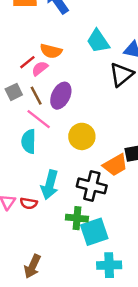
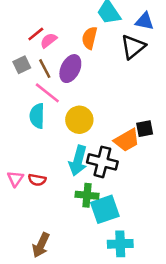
orange semicircle: (51, 51) -> (90, 38), moved, turned 90
yellow circle: (82, 136) -> (79, 120), moved
cyan arrow: (50, 185) -> (78, 161), moved

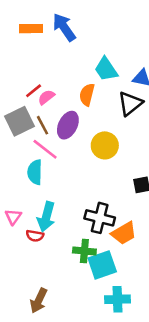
gray square: (22, 65) -> (20, 121), size x1.6
yellow circle: (79, 120) -> (105, 145), moved
orange trapezoid: (127, 140) -> (124, 233), moved
cyan arrow: (78, 161) -> (46, 217), moved
pink triangle: (15, 179) -> (13, 217), moved

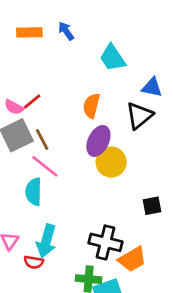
blue arrow: (64, 27) -> (66, 31), size x0.6
cyan trapezoid: (106, 69) -> (113, 58), moved
pink semicircle: (46, 97) -> (14, 107), moved, turned -114
purple ellipse: (68, 125) -> (98, 141), moved

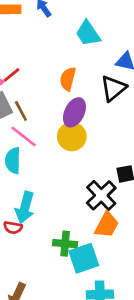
yellow circle: (111, 162) -> (72, 136), moved
black cross: (105, 242) -> (101, 195), moved, turned 32
orange trapezoid: (132, 259) -> (107, 225), turned -32

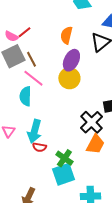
red semicircle: (13, 228) -> (39, 147), moved
green cross: (65, 244) -> (64, 158), turned 30
cyan square: (84, 258) -> (63, 174), moved

